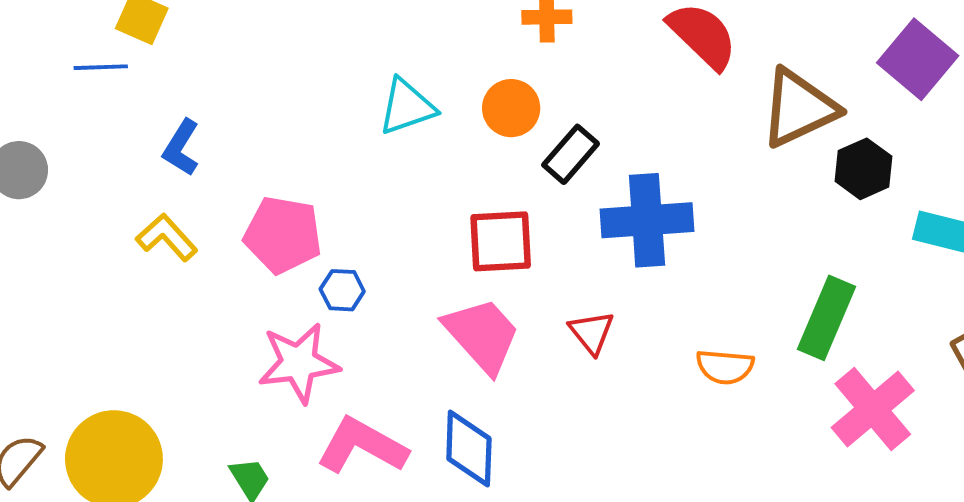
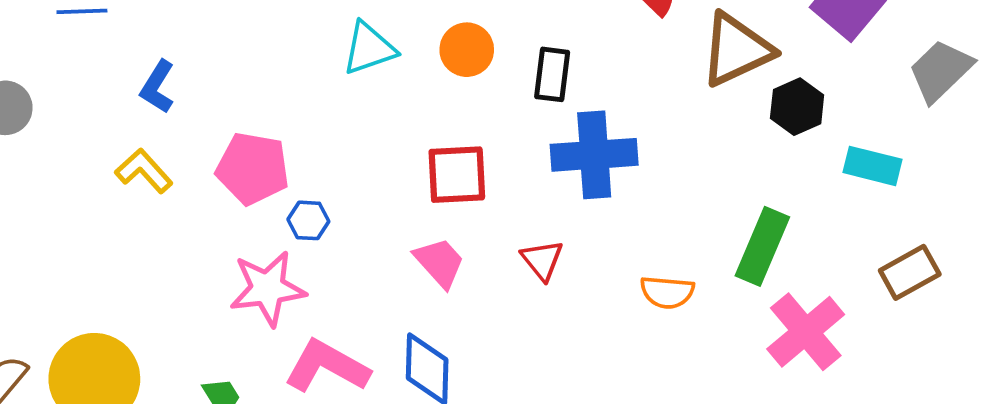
black rectangle: (571, 154) -> (552, 74), moved, turned -34
pink trapezoid: (482, 335) -> (440, 262), size x0.7

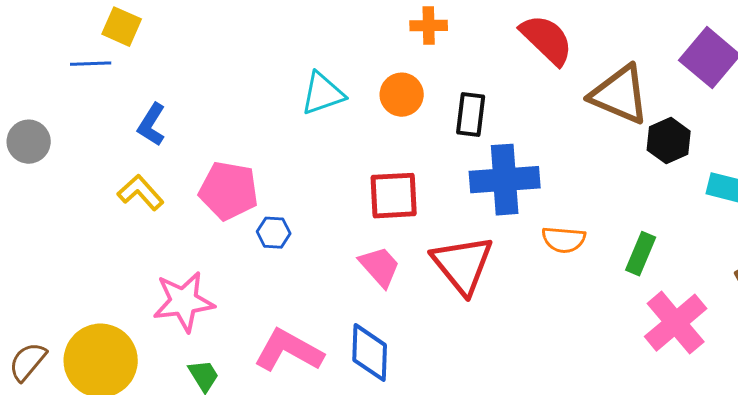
brown triangle: (736, 50) -> (620, 95), turned 48
green rectangle: (762, 246) -> (641, 254), size x0.7
red triangle: (542, 260) -> (463, 265), size x1.8
pink star: (268, 288) -> (184, 302), moved
orange semicircle: (667, 292) -> (564, 240), moved

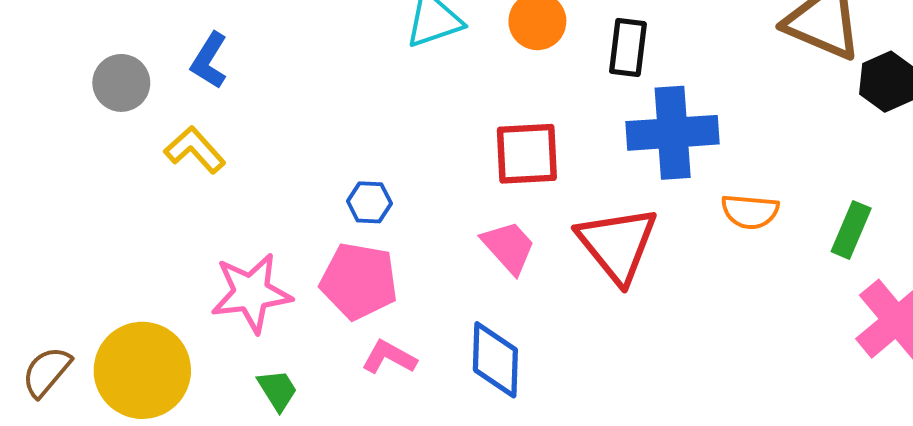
gray circle: (29, 142) -> (121, 83), moved
pink pentagon: (229, 191) -> (359, 281), moved
pink L-shape: (289, 351) -> (389, 357), size x0.6

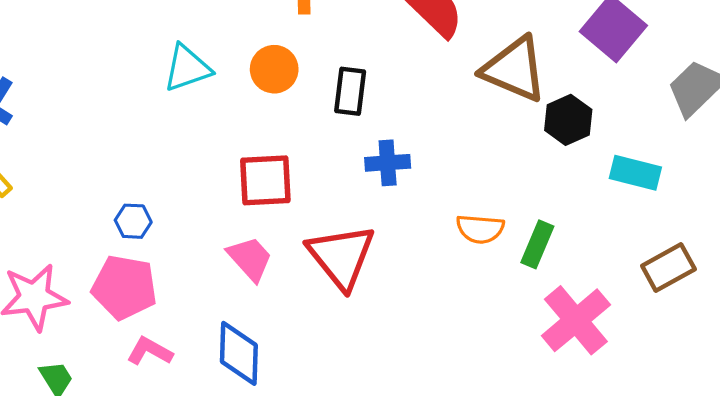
blue cross: (673, 133) -> (388, 163), size x0.6
orange semicircle: (750, 212) -> (480, 229), moved

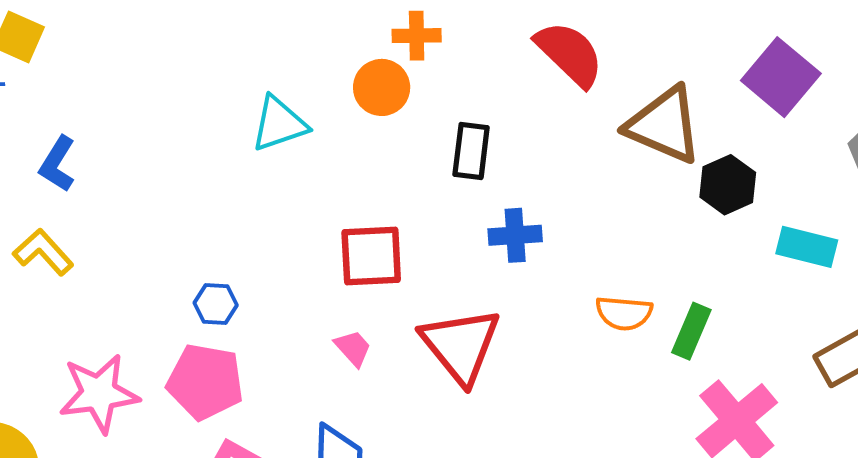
orange circle: (274, 69) -> (382, 87), moved
pink trapezoid: (250, 259) -> (353, 348), size x0.7

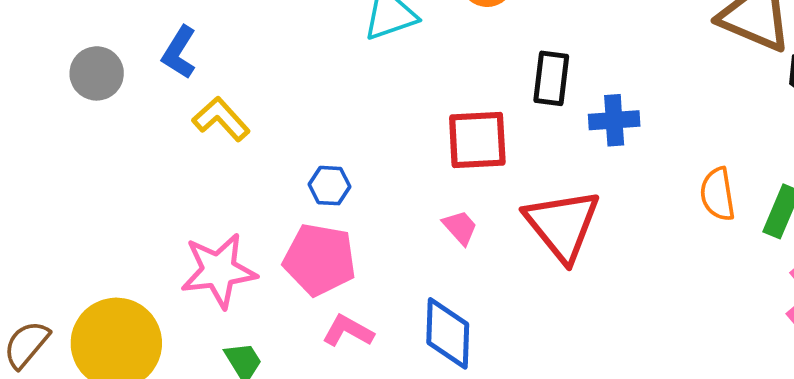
black rectangle: (471, 151) -> (551, 78), moved
yellow L-shape: (43, 252) -> (221, 119), moved
orange semicircle: (624, 313) -> (718, 194), turned 76

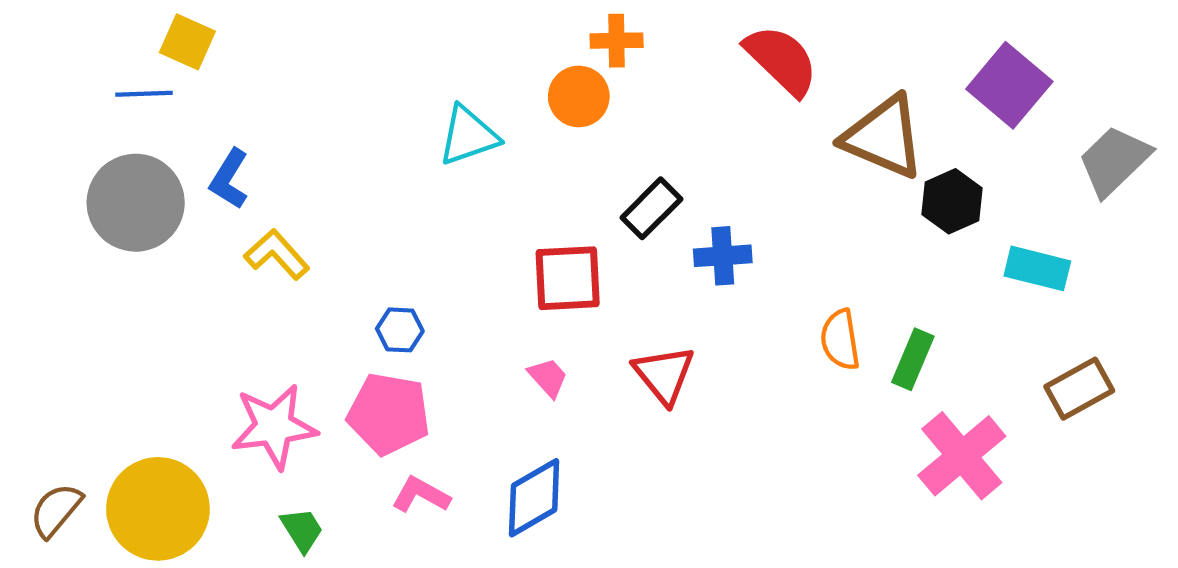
gray circle: (97, 73) -> (136, 203), size x1.6
black rectangle: (551, 78) -> (651, 208), turned 38
red triangle: (562, 225) -> (664, 375), size x0.7
blue diamond: (448, 333) -> (534, 498), turned 58

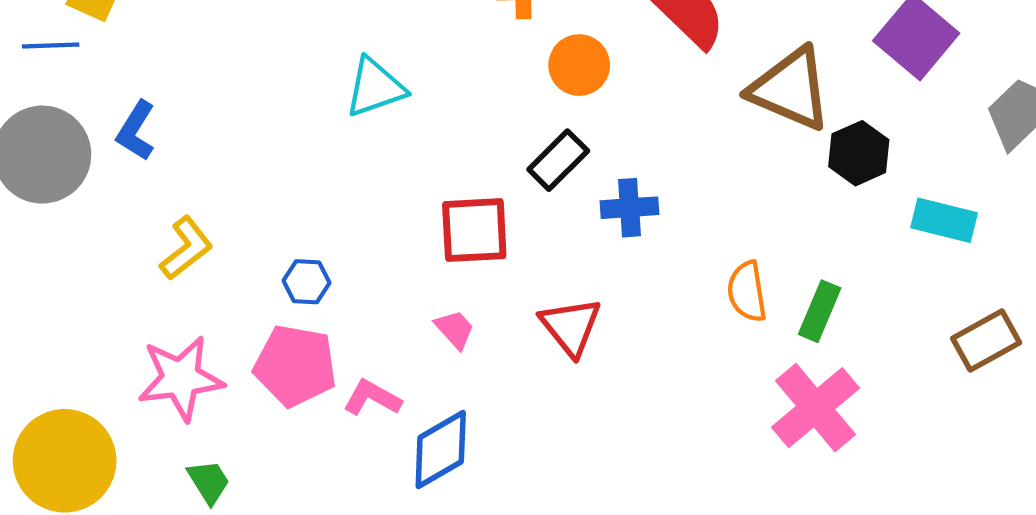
orange circle: (579, 96) -> (579, 65), moved
yellow L-shape: (277, 254) -> (186, 248), moved, turned 94
pink cross: (962, 456) -> (815, 408), moved
pink L-shape: (421, 495) -> (372, 398), moved

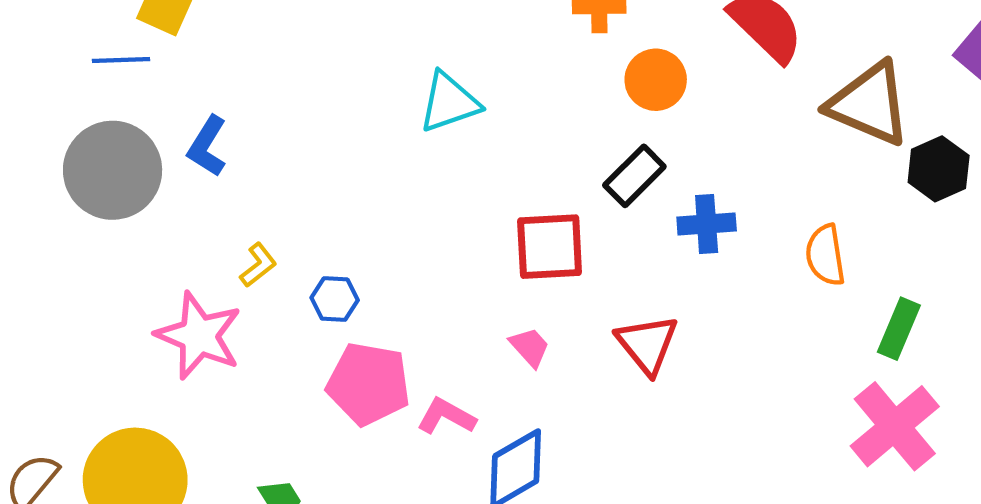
yellow L-shape: (186, 248) -> (258, 265), size x0.7
blue hexagon: (306, 282) -> (335, 299), moved
orange semicircle: (747, 292) -> (825, 255), moved
pink star: (181, 378) -> (199, 336), moved, turned 30

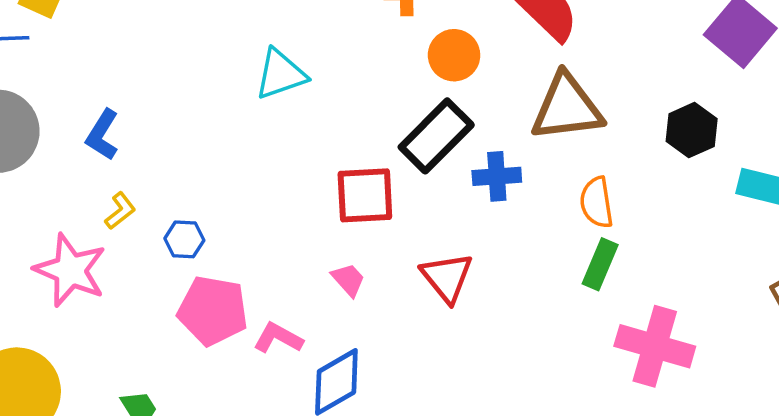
brown triangle: (869, 104) -> (567, 107), moved, turned -30
blue L-shape: (207, 146) -> (102, 135), moved
black rectangle: (634, 176) -> (436, 136), size x1.4
green rectangle: (899, 329) -> (600, 264), moved
pink cross: (895, 426) -> (655, 346), turned -34

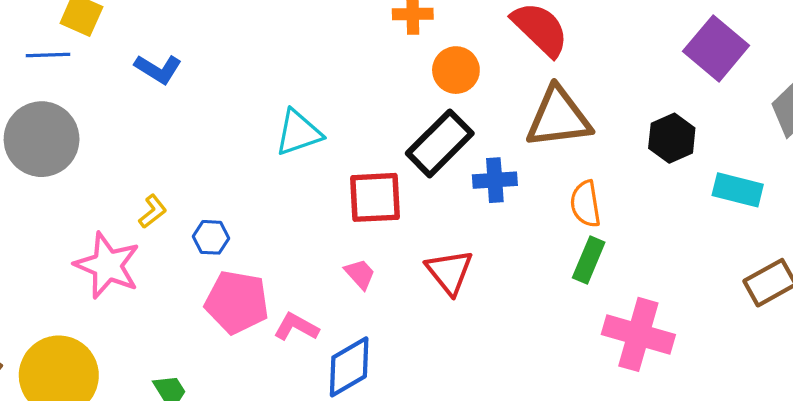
cyan triangle: (281, 74) -> (298, 133), moved
blue L-shape: (102, 135) -> (158, 69), moved, turned -90

